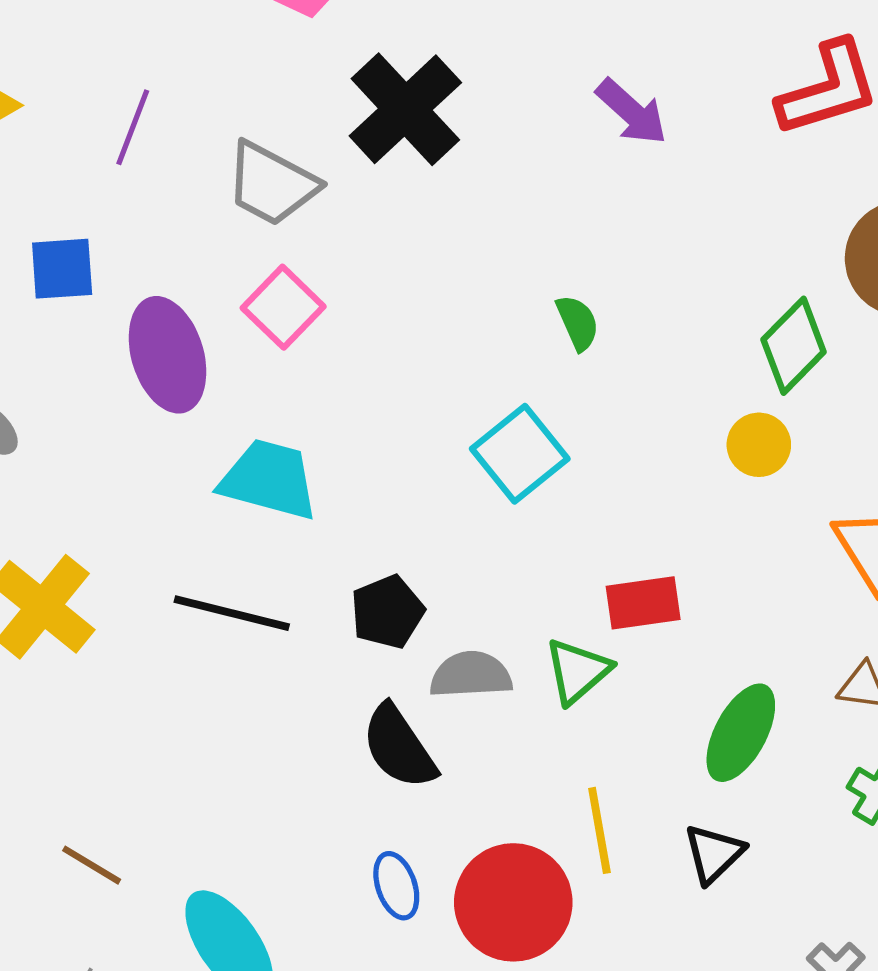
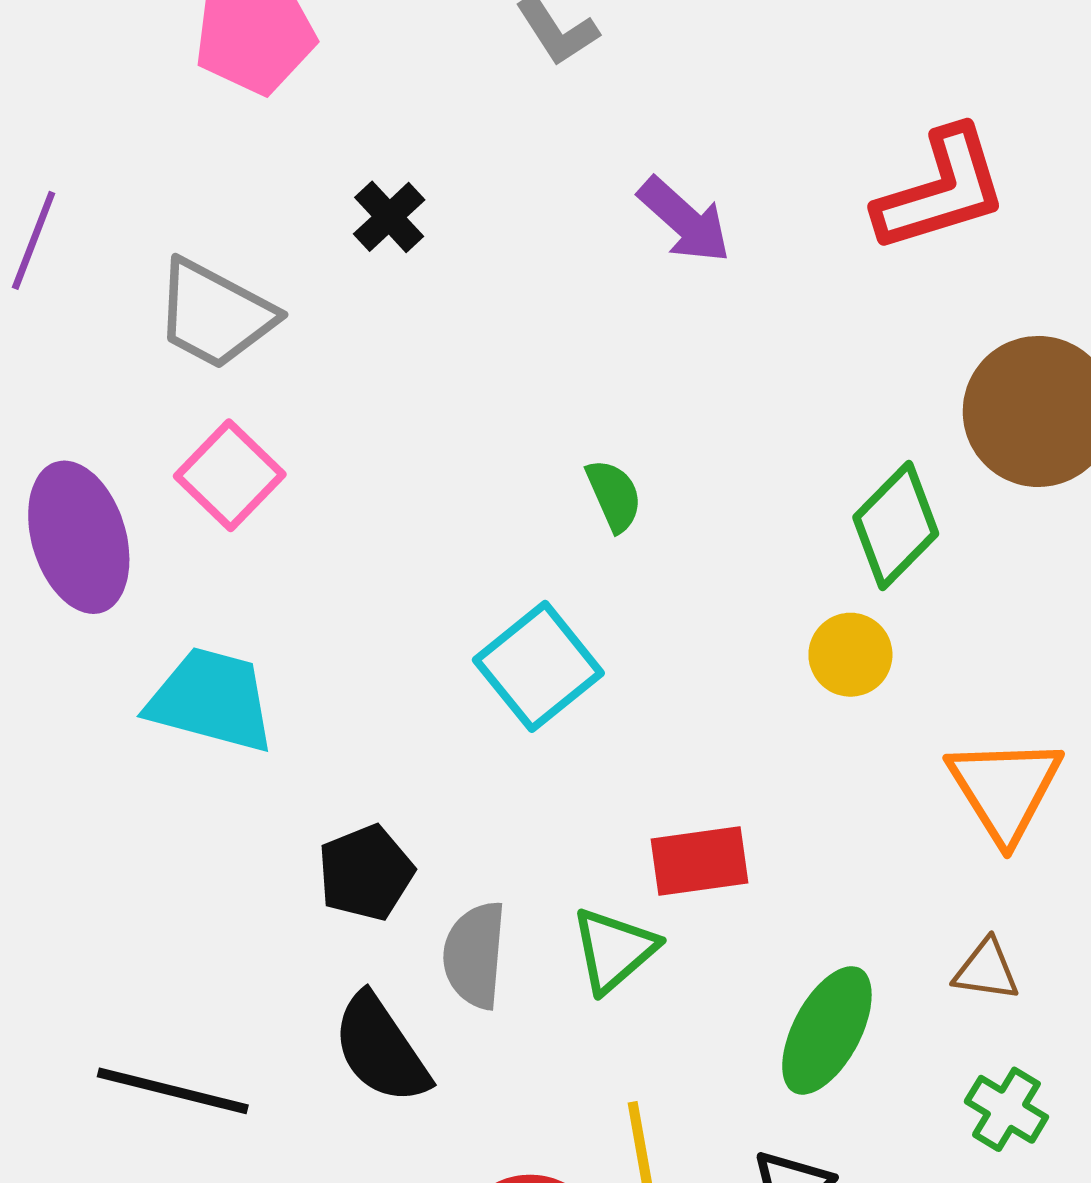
black cross: (405, 109) -> (389, 217), size x0.5
black line: (232, 613) -> (173, 1091), moved
gray semicircle: (471, 675) -> (475, 955), turned -82

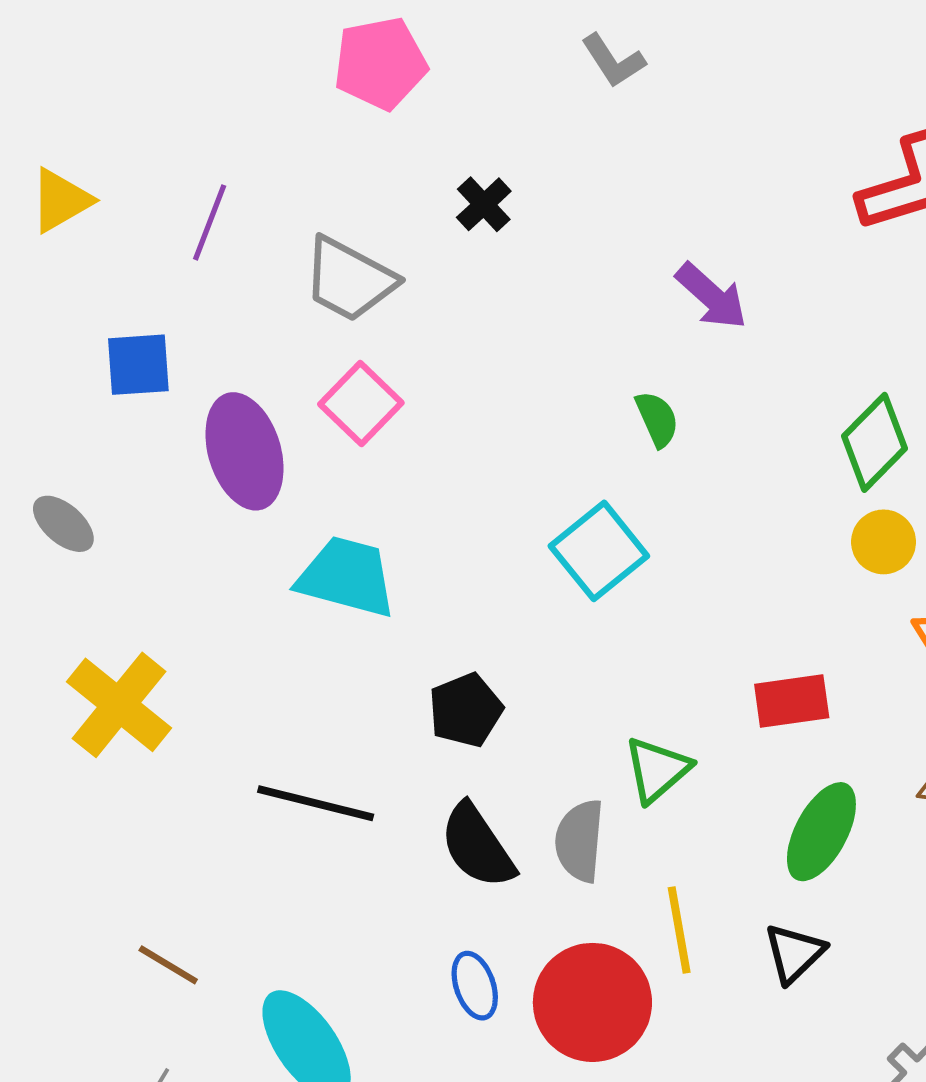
purple arrow: (684, 220) -> (711, 296), moved
yellow circle: (850, 655) -> (884, 542), moved
red rectangle: (699, 861) -> (792, 701), moved
gray semicircle: (475, 955) -> (580, 841), moved
black line: (173, 1091) -> (316, 803), moved

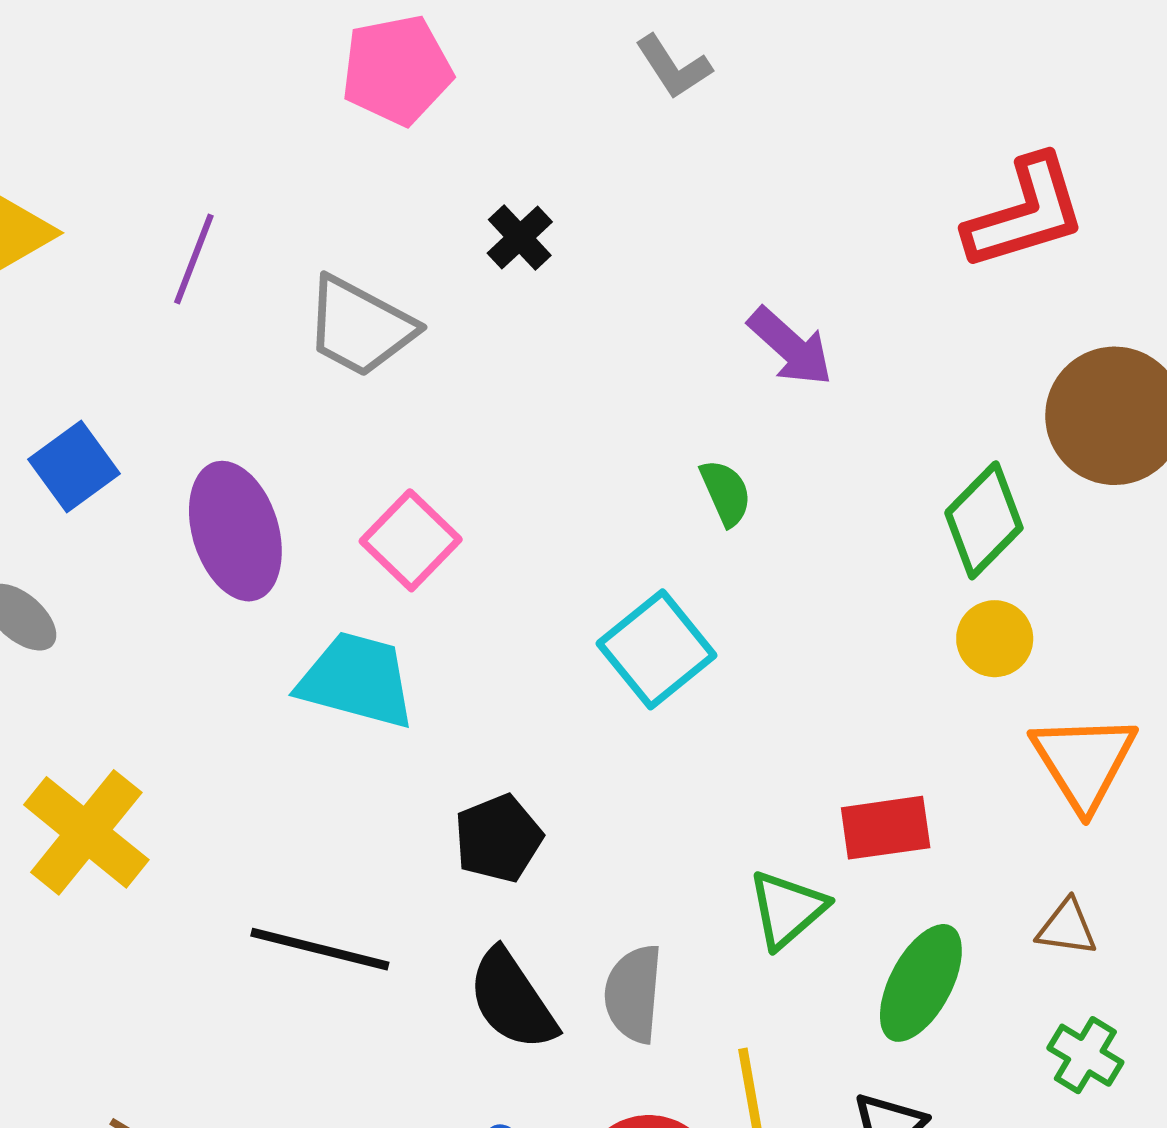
blue square: (138, 365) -> (74, 467), moved, turned -32
pink square: (361, 404) -> (411, 540), moved
green triangle: (657, 770) -> (787, 909), moved

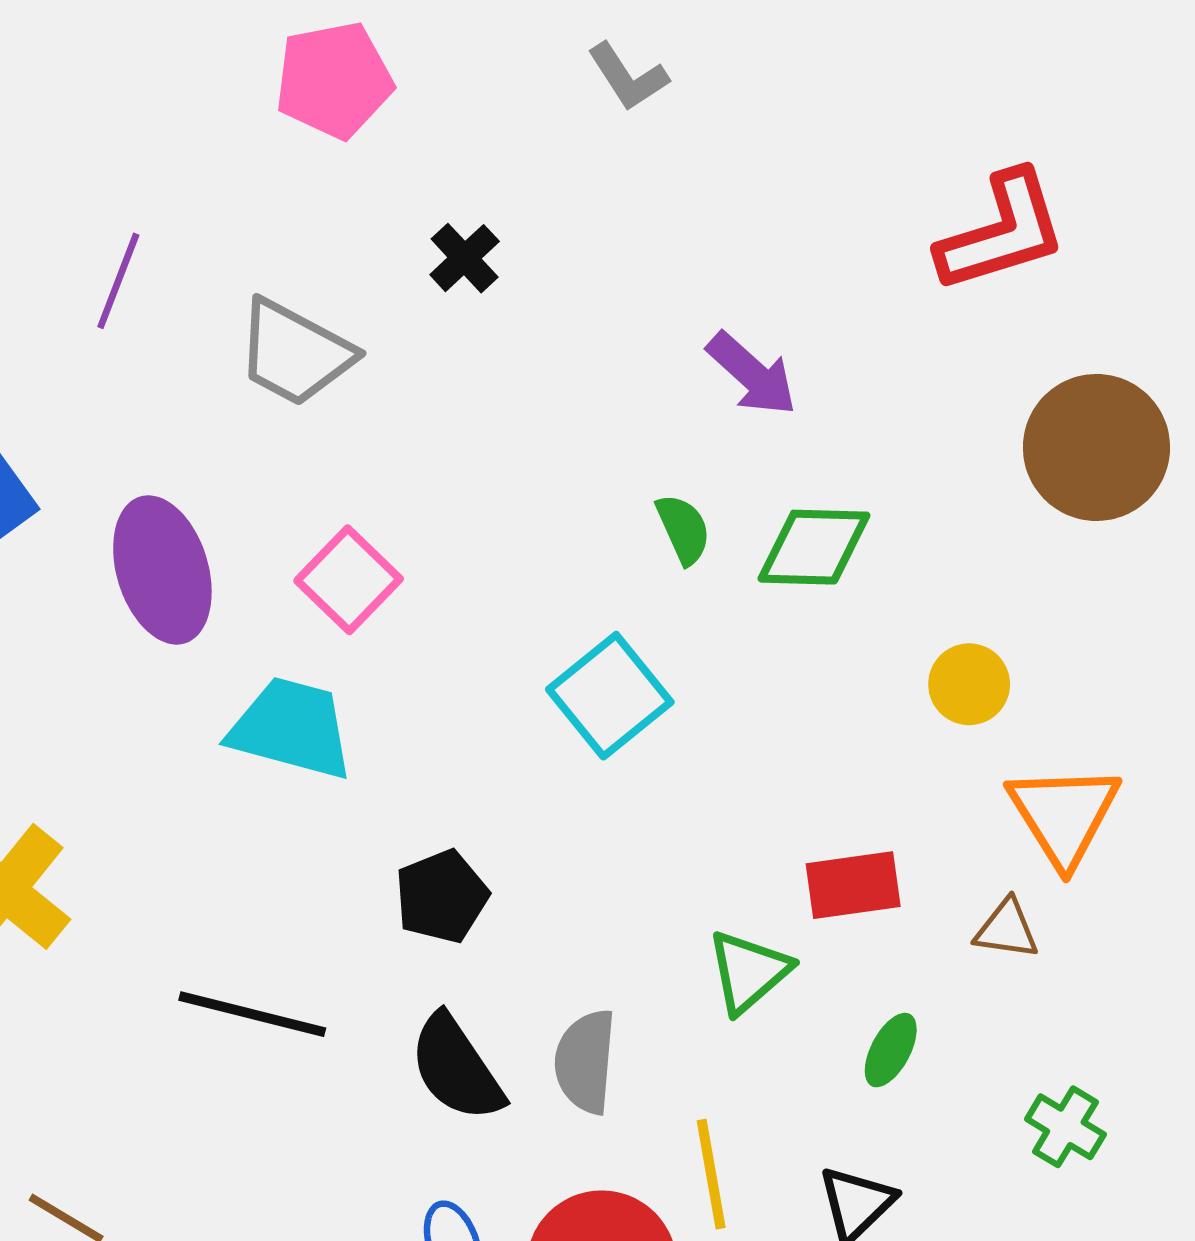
green diamond: (984, 520) -> (814, 547), moved, turned 47
brown triangle: (1067, 928) -> (1007, 929), moved
green ellipse: (921, 983) -> (891, 1050), size x0.6

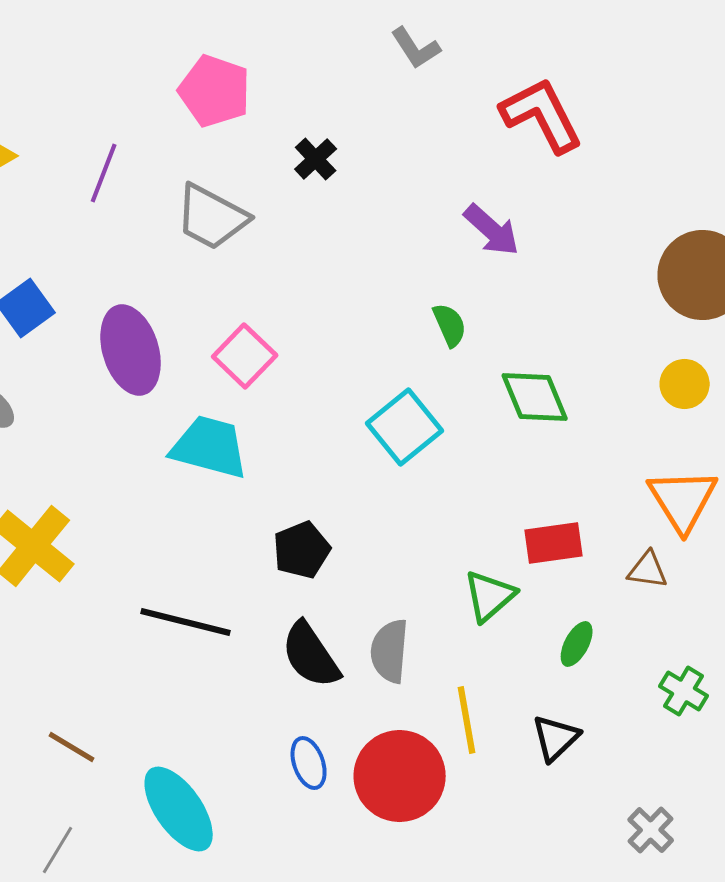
pink pentagon: (334, 80) -> (215, 91), moved, turned 30
red L-shape: (1002, 232) -> (542, 115), moved, turned -100
green diamond: (814, 547) -> (535, 397), moved, turned 66
yellow circle: (969, 684) -> (685, 384), moved

